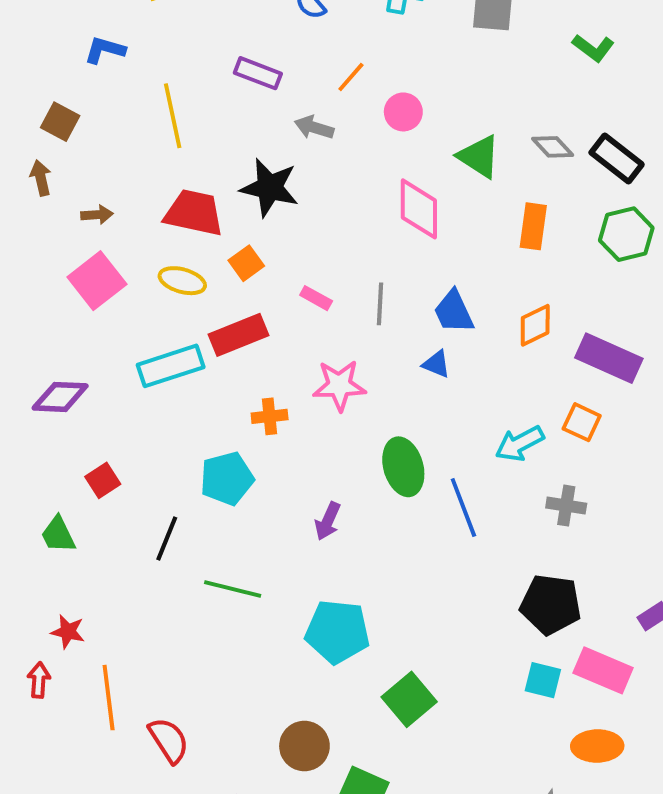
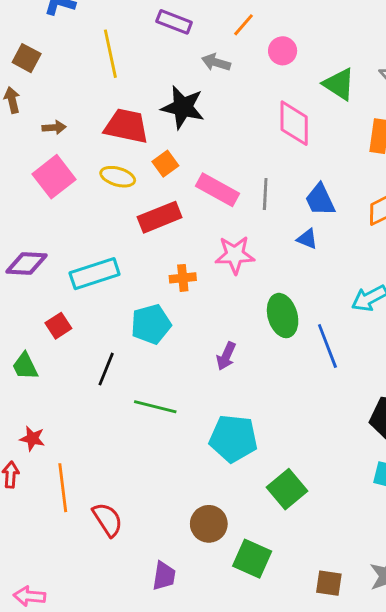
pink rectangle: (316, 298) -> (217, 190), size x1.8
cyan rectangle: (171, 366) -> (95, 274), moved

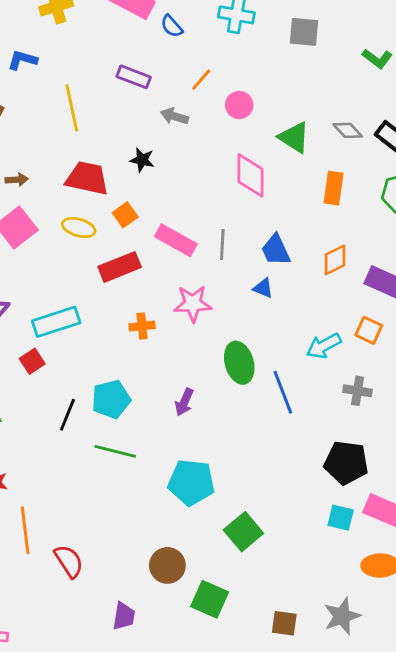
black star: (183, 107) -> (142, 160), size x0.6
cyan pentagon: (151, 324) -> (111, 399), moved
red square: (58, 326) -> (32, 361), moved

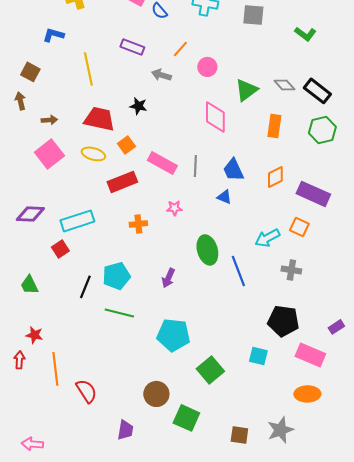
green triangle: (294, 137) -> (246, 90), turned 50
pink star: (193, 304) -> (174, 208), size x0.6
cyan square: (341, 518) -> (258, 356), moved

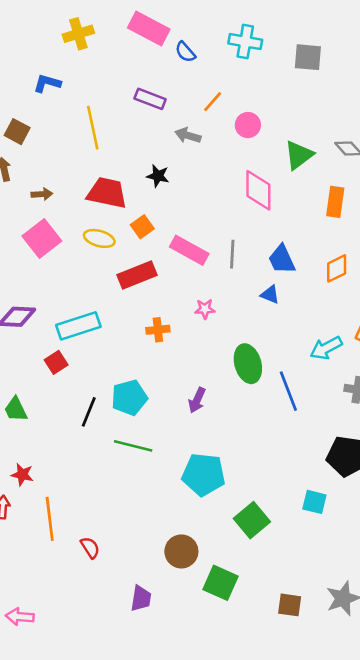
red semicircle: (86, 391) -> (90, 548), size x0.7

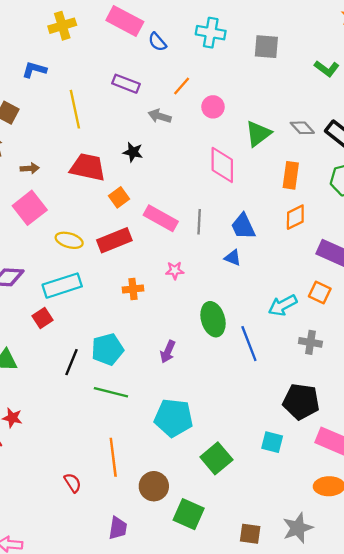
yellow ellipse: (99, 238) -> (69, 240), moved
orange diamond: (337, 268) -> (295, 217), moved
orange line: (50, 519) -> (113, 457), moved

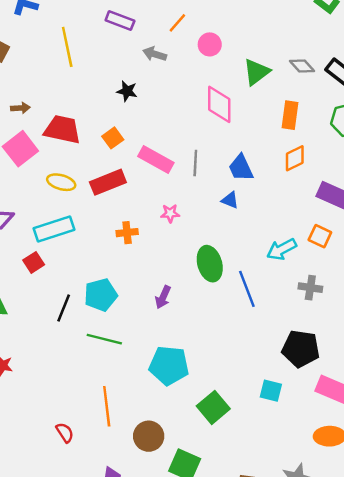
red trapezoid: (88, 167) -> (62, 130), moved

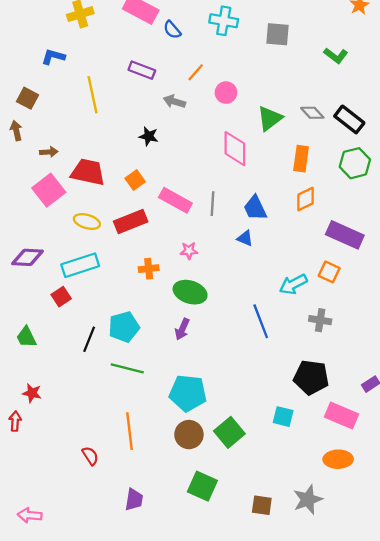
green ellipse: (210, 264) -> (190, 292), moved, turned -56
brown circle: (149, 436) -> (189, 435), moved

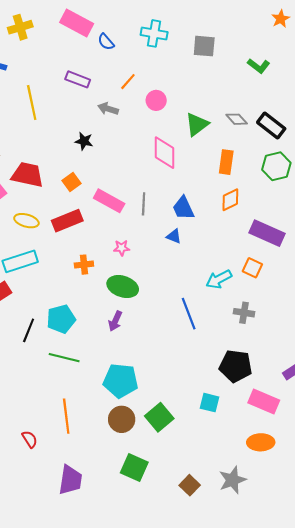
purple trapezoid: (134, 500) -> (70, 480), size x1.4
brown square: (262, 505) -> (190, 485), turned 36

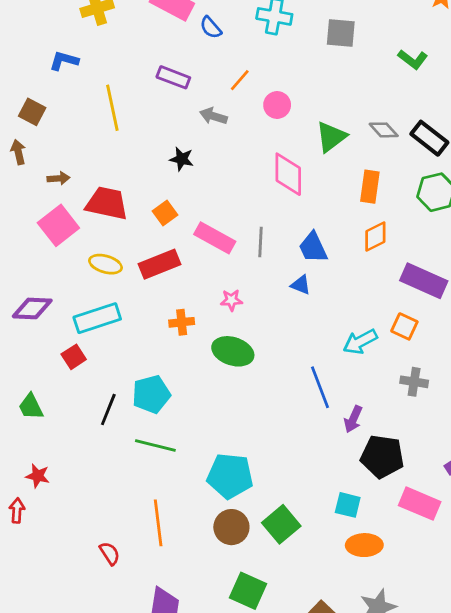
gray cross: (244, 313) -> (414, 382), moved
purple arrow: (115, 321) -> (353, 419), moved
orange ellipse: (261, 442) -> (364, 545), moved

